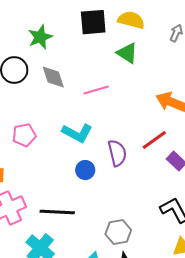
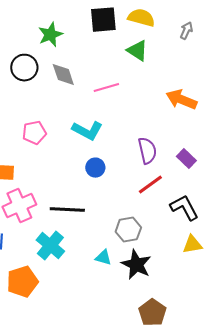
red line: (154, 140) -> (150, 185), moved
purple semicircle: (117, 153) -> (147, 151), moved

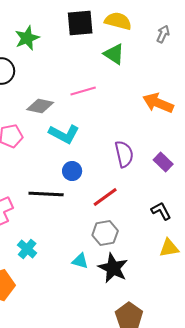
gray diamond: (63, 75) -> (40, 106), moved, turned -60
red line: (150, 185) -> (105, 197), moved
black L-shape: (184, 208) -> (161, 211), size x0.7
black line: (67, 210) -> (46, 194), moved
cyan cross: (50, 246) -> (27, 249), size x0.7

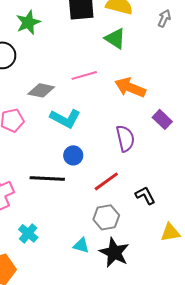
orange arrow: (158, 103) -> (130, 87), moved
purple rectangle: (163, 162) -> (162, 119), moved
black L-shape: (161, 211) -> (145, 195), moved

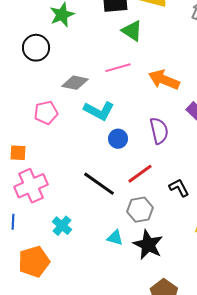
green triangle: (115, 38) -> (132, 31), moved
blue circle: (73, 155) -> (118, 139), moved
black line: (47, 178) -> (99, 184), moved, turned 32

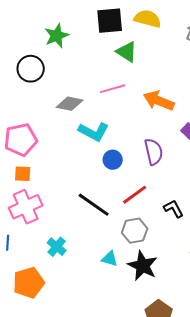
pink pentagon: (46, 113) -> (21, 140), moved, size x1.4
orange square: (18, 153) -> (23, 174), moved

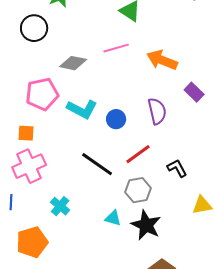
cyan L-shape: (94, 132) -> (82, 109), moved
pink pentagon: (21, 140) -> (42, 94), moved

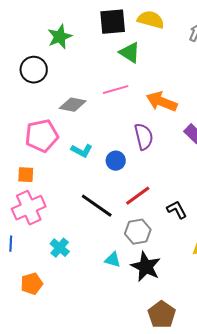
cyan L-shape: (82, 109) -> (82, 151), size x0.7
purple semicircle: (157, 111) -> (144, 137), moved
orange pentagon: (32, 242) -> (32, 284), size x0.7

